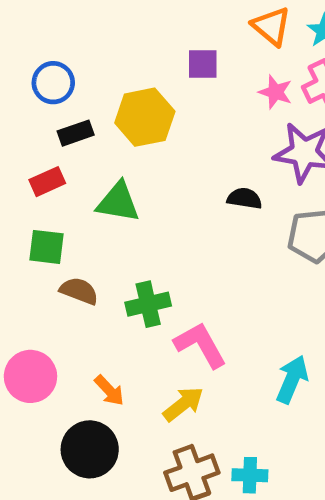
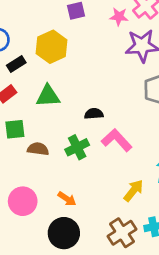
black semicircle: (245, 198) -> (94, 114), moved
pink L-shape: (200, 345) -> (117, 140), moved
yellow arrow: (183, 404) -> (133, 190), moved

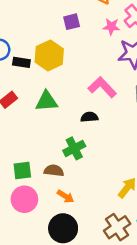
black rectangle: (16, 64) -> (21, 62), moved, turned 42
green square: (15, 129) -> (22, 171), moved
pink L-shape: (117, 140) -> (102, 87), moved
brown semicircle: (38, 149) -> (54, 171), moved

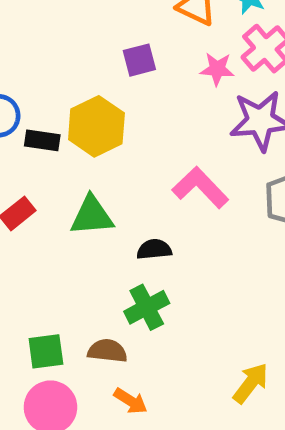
black semicircle: (89, 117) -> (154, 249), moved

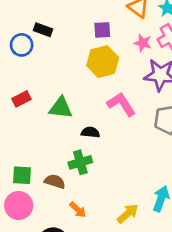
yellow hexagon: (96, 126) -> (103, 62), moved
black rectangle: (42, 140) -> (43, 30), moved
orange arrow: (131, 401) -> (78, 210), moved

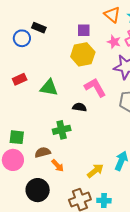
black semicircle: (90, 132) -> (79, 107), moved
brown semicircle: (55, 181) -> (43, 152), moved, turned -35

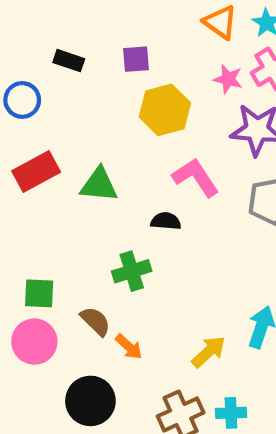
purple square: (84, 30) -> (136, 59), moved
blue circle: (22, 38) -> (22, 100), moved
red rectangle: (20, 79) -> (36, 172), size x1.5
brown semicircle: (43, 152) -> (95, 321), turned 63

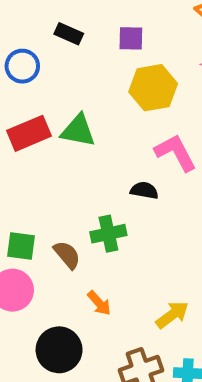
green triangle: (99, 185) -> (78, 131), moved
brown semicircle: (95, 321) -> (67, 255), moved

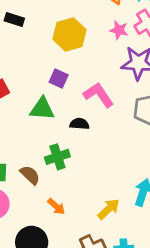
purple square: (131, 38) -> (59, 78), moved, turned 30
yellow hexagon: (153, 88) -> (69, 34), moved
green triangle: (78, 131) -> (42, 109), moved

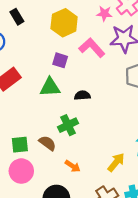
black rectangle: (14, 19) -> (17, 17), turned 49
pink L-shape: (99, 95) -> (92, 48), moved

